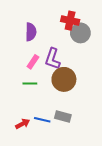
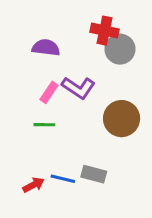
purple semicircle: (31, 32) -> (46, 48), turned -84
purple L-shape: (53, 59) -> (78, 88), turned -75
brown circle: (64, 79) -> (122, 119), moved

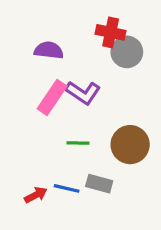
pink rectangle: (49, 92) -> (52, 97), size x1.5
brown circle: (122, 119) -> (130, 145), moved
green line: (44, 125) -> (78, 143), moved

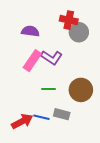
red arrow: (36, 195) -> (22, 121), size x1.5

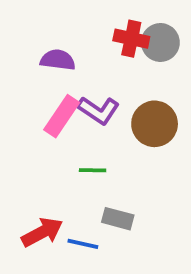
gray circle: (79, 32) -> (160, 42), moved
brown circle: (81, 90) -> (155, 124), moved
blue line: (41, 117) -> (83, 244), moved

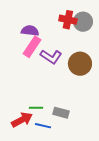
pink rectangle: (62, 116) -> (32, 47), moved
green line: (93, 170) -> (36, 108), moved

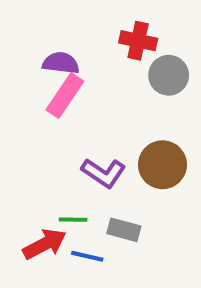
gray circle: (83, 22) -> (169, 75), moved
purple L-shape: (51, 57) -> (104, 173), moved
brown circle: (80, 64) -> (163, 165), moved

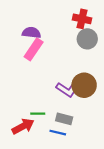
red cross: (138, 41) -> (82, 19), moved
purple L-shape: (104, 173) -> (67, 89), moved
blue line: (87, 256) -> (58, 133), moved

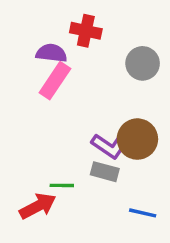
red cross: (82, 19) -> (86, 31), moved
gray rectangle: (64, 119) -> (105, 172), moved
blue line: (58, 133) -> (143, 213), moved

